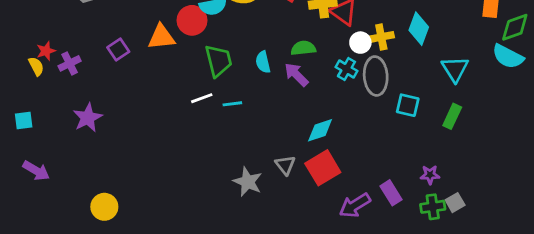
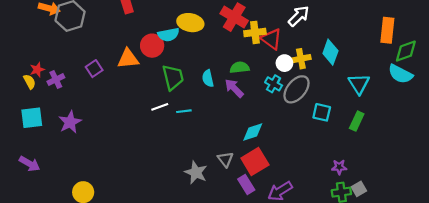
gray ellipse: (376, 76) -> (297, 89), turned 44
cyan square: (24, 121) -> (32, 118), moved, size x1.5
purple rectangle: (391, 193) -> (246, 185), moved

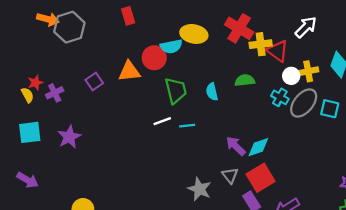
purple arrow: (234, 88) -> (236, 146), moved
cyan square: (322, 112) -> (330, 109), moved

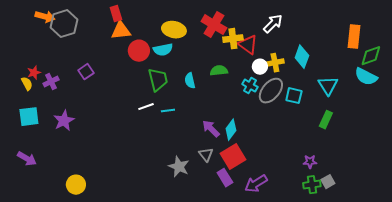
cyan semicircle: (171, 46) -> (163, 50), moved
orange triangle: (129, 71) -> (121, 31), moved
cyan diamond: (258, 147) -> (231, 130), turned -35

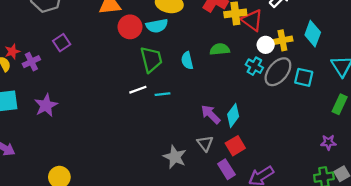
purple square: (86, 72) -> (62, 43), moved
red square: (233, 157) -> (235, 146), size x0.7
purple star: (310, 162) -> (328, 142), moved

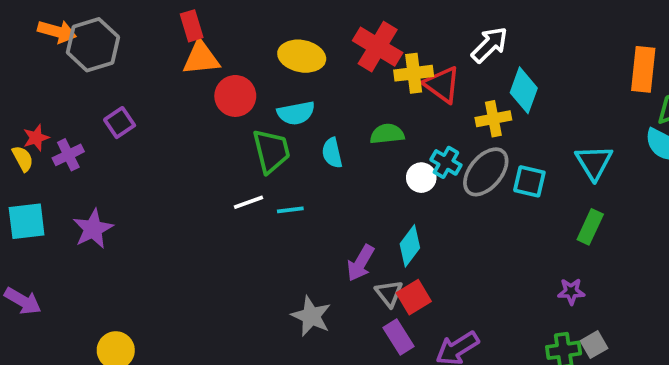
cyan semicircle: (157, 26) -> (296, 113), moved
cyan diamond: (313, 34) -> (524, 90), moved
white circle: (266, 45) -> (421, 178), moved
purple arrow: (211, 114) -> (361, 263), moved, turned -105
gray triangle: (205, 143) -> (389, 293), moved

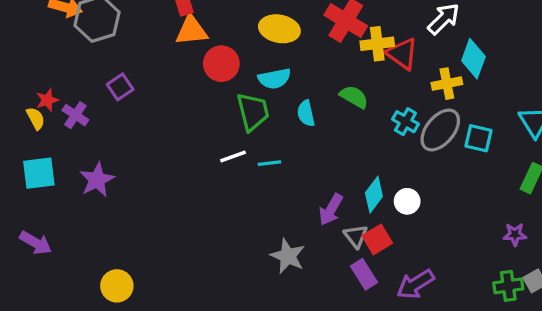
green semicircle: (387, 134) -> (354, 97), turned 36
purple cross: (68, 155) -> (75, 115), turned -30
white circle: (421, 178) -> (407, 201), moved

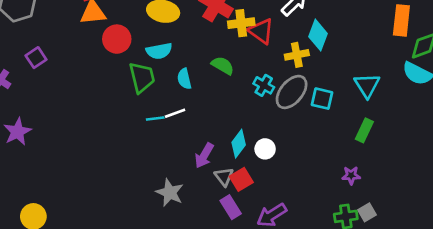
white line: (233, 157) -> (175, 113), moved

